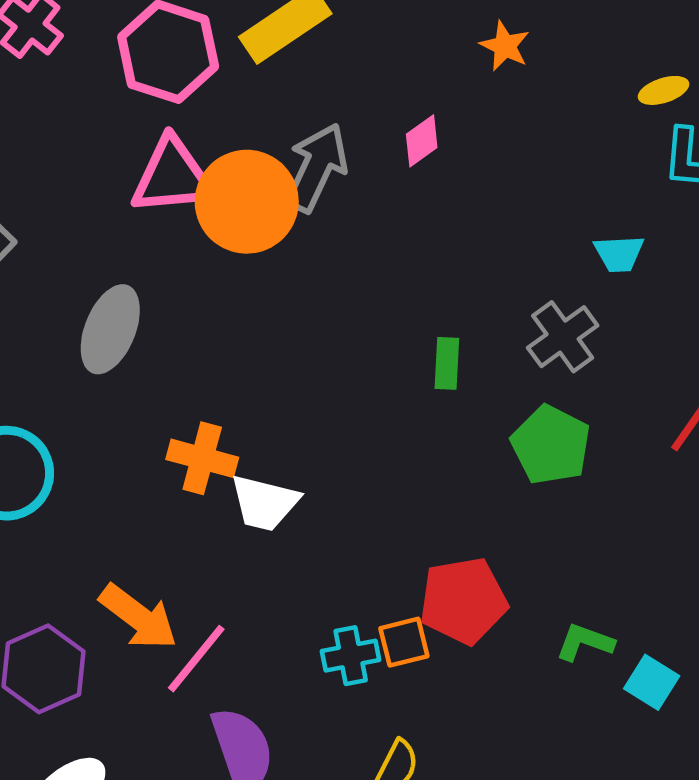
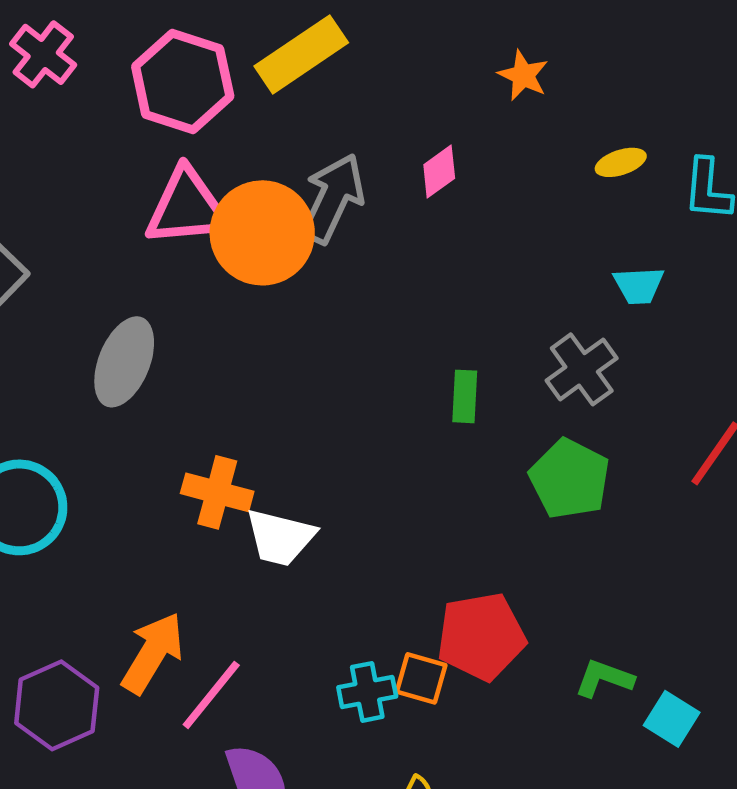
yellow ellipse: (664, 90) -> (621, 162), moved
orange arrow: (138, 617) -> (153, 653), turned -96
orange square: (404, 642) -> (421, 678), turned 30

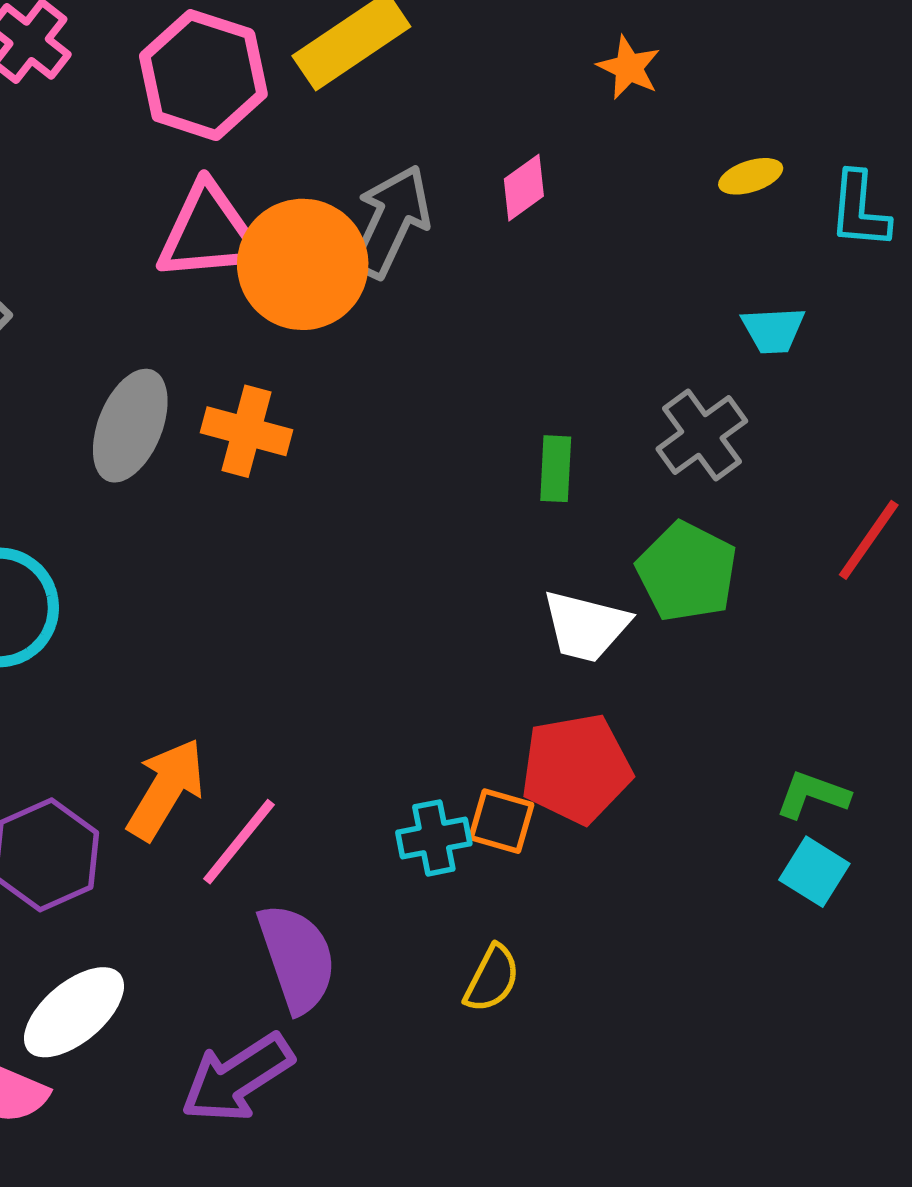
orange cross: (217, 492) -> (246, 431), moved
white trapezoid: (280, 537) -> (586, 626), moved
green L-shape: (604, 678) -> (813, 795), moved

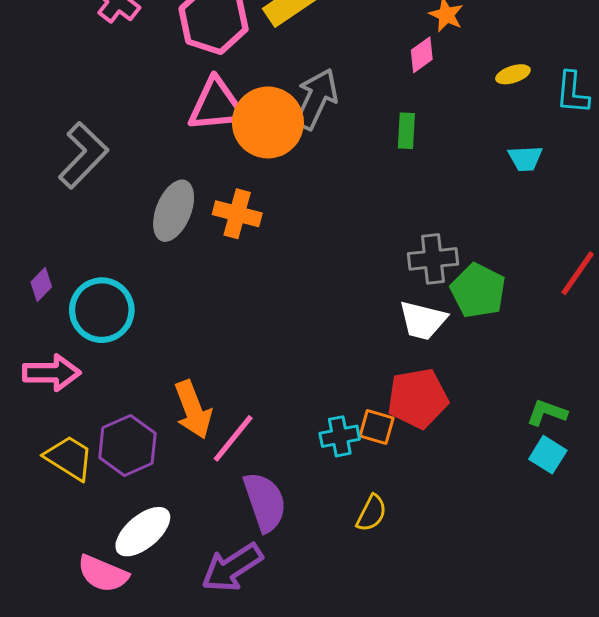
pink diamond: (524, 188) -> (422, 55), moved
gray cross: (702, 435) -> (433, 259), moved, turned 30
green rectangle: (556, 469) -> (406, 131), moved
orange arrow: (166, 789) -> (193, 410), turned 128

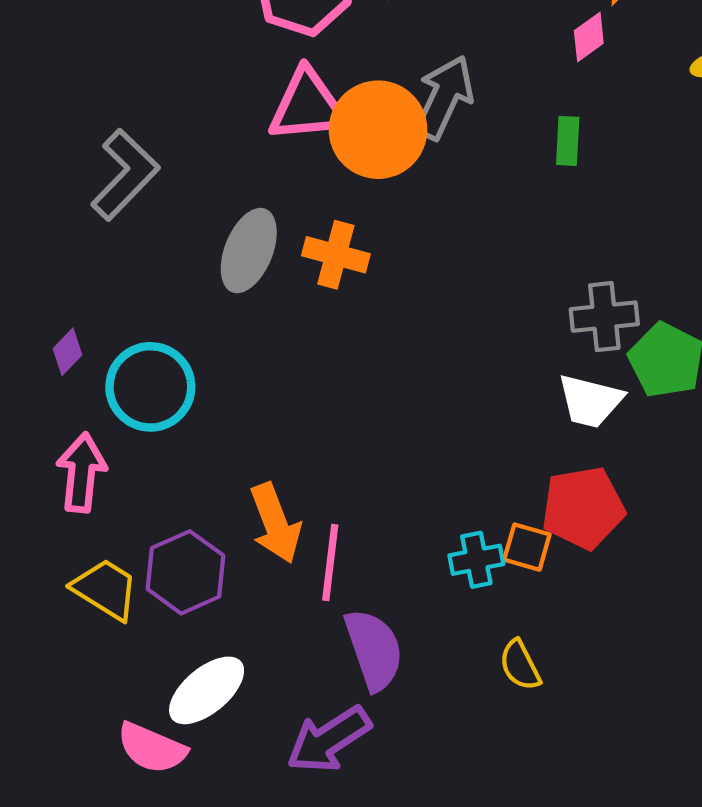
pink arrow: (52, 373) -> (82, 473), turned -84
pink line: (233, 438) -> (330, 563), turned -32
yellow semicircle: (371, 513) -> (520, 665), turned 126

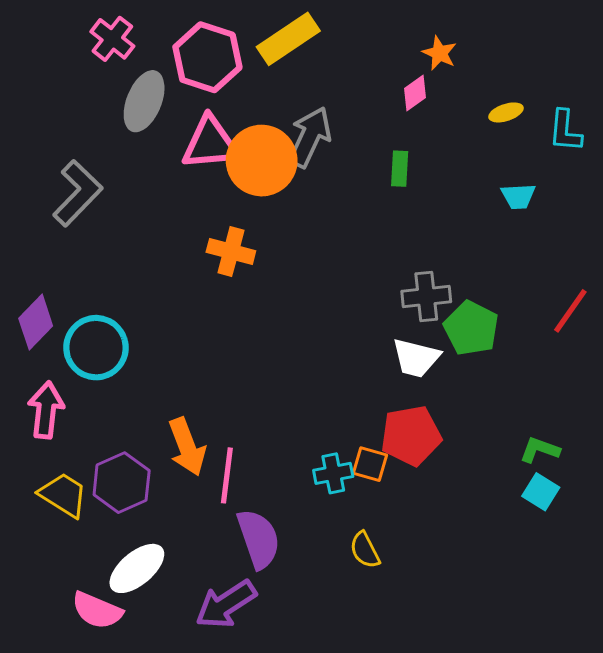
gray ellipse: (249, 251) -> (144, 101), moved
purple diamond: (67, 352) -> (36, 322), size x1.6

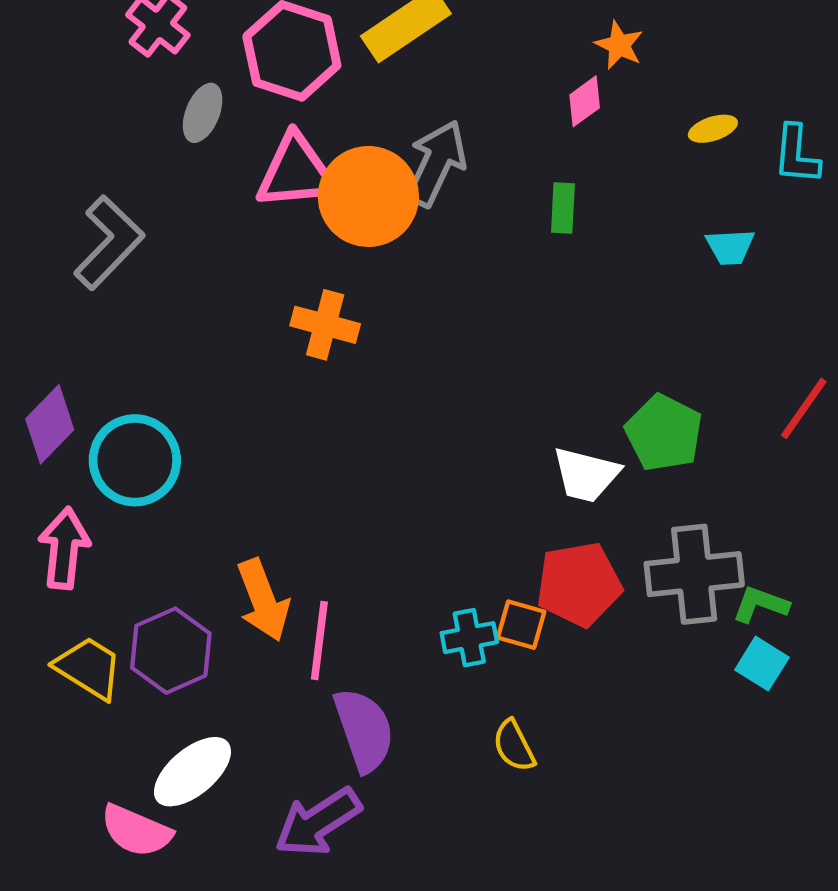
gray ellipse: (144, 101) -> (203, 113), size x0.7
gray cross: (426, 296) -> (694, 574), moved, size x1.4

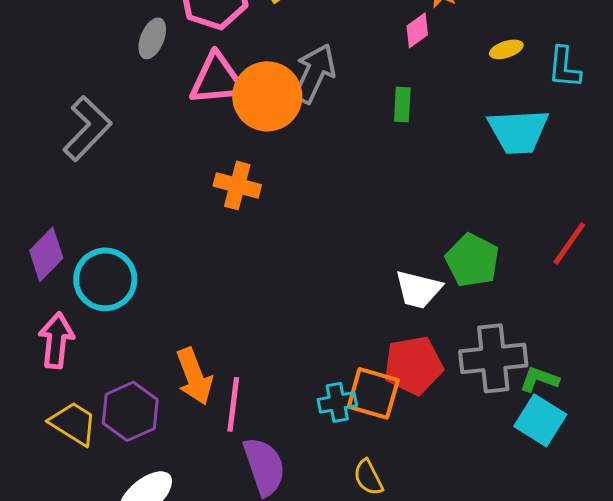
cyan trapezoid: (730, 247) -> (518, 131), size x1.8
orange square: (521, 625) -> (373, 393), size x1.5
cyan square: (762, 664) -> (540, 420), size x1.4

